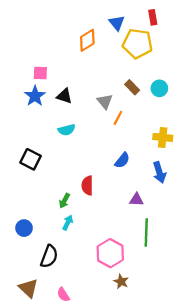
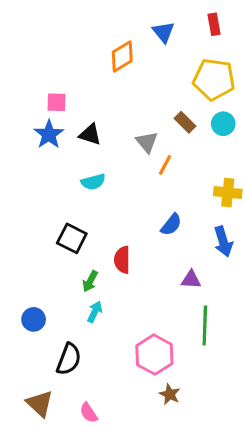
yellow pentagon: (138, 44) -> (214, 79), moved
black square: (31, 159) -> (72, 238), moved

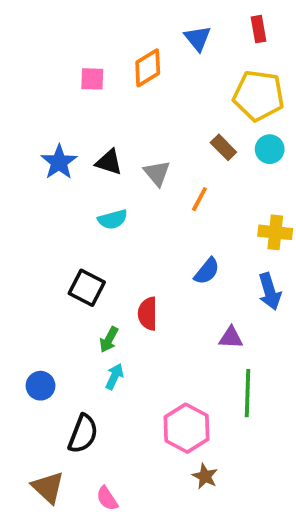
pink square: (56, 102) -> (92, 79), moved
gray triangle: (147, 142) -> (157, 173), moved

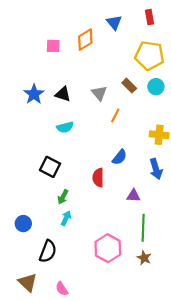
gray triangle: (157, 173) -> (99, 93), moved
red semicircle: (148, 314) -> (98, 178), moved
brown star: (205, 476) -> (144, 258), moved

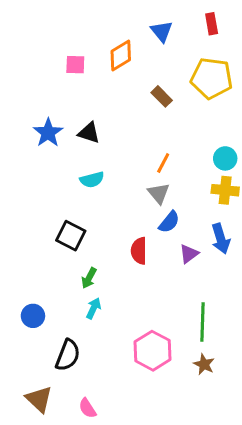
brown rectangle: (129, 86) -> (162, 96), moved
cyan circle: (156, 87) -> (225, 158), moved
gray triangle: (99, 93) -> (159, 193), moved
purple triangle: (133, 196) -> (189, 254), moved, turned -40

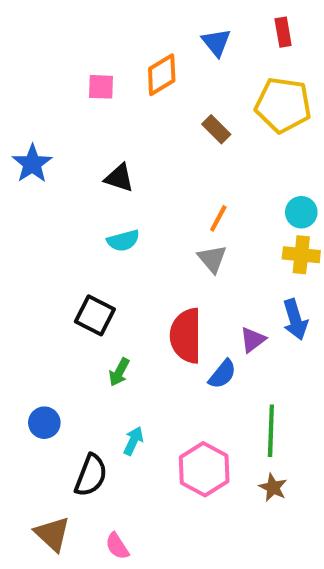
blue star: (48, 133) -> (32, 164), moved
blue semicircle: (169, 222) -> (222, 374), moved
red semicircle: (139, 251) -> (186, 336), size x1.5
cyan arrow: (94, 308) -> (133, 441), moved

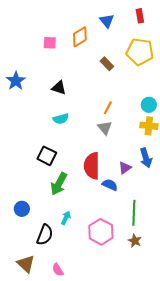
green arrow: (119, 372) -> (59, 184), size x1.6
blue semicircle: (222, 374) -> (110, 185), turned -105

